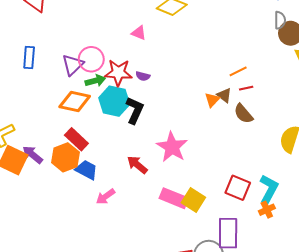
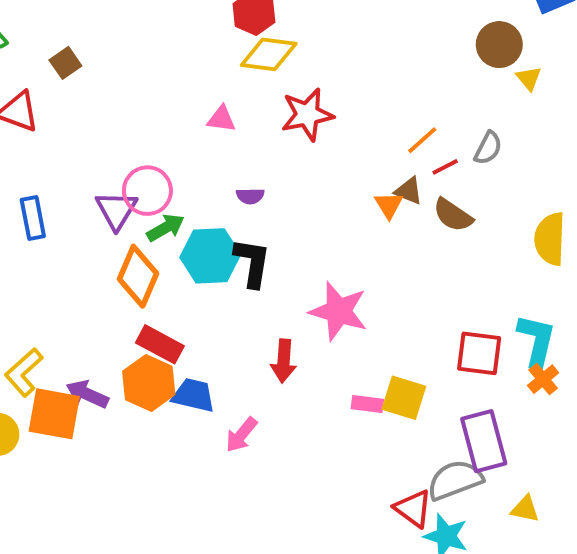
gray semicircle: (280, 20) -> (488, 148), moved, turned 42
red star: (118, 73) -> (307, 115), moved
orange diamond: (75, 102) -> (138, 276), turned -64
red arrow: (137, 165) -> (284, 361), turned -110
pink rectangle: (174, 198) -> (367, 404), size x0.6

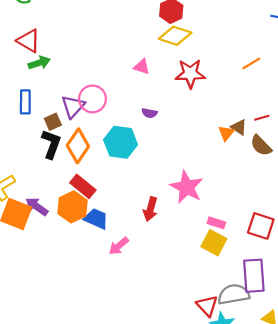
brown square: (65, 63) -> (53, 122), moved
orange line: (422, 140) -> (251, 63), moved
green arrow: (166, 228) -> (39, 63), moved
black L-shape: (252, 263) -> (51, 144), moved
pink rectangle: (367, 404) -> (216, 223), moved

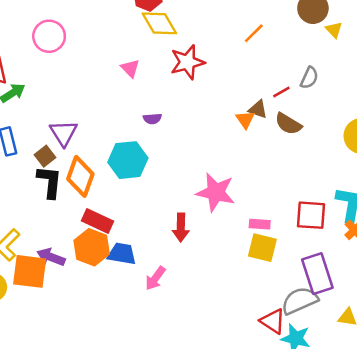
yellow diamond: (175, 36) -> (159, 23), turned 56
pink triangle: (142, 67) -> (130, 68), turned 42
pink circle: (92, 99) -> (49, 36), moved

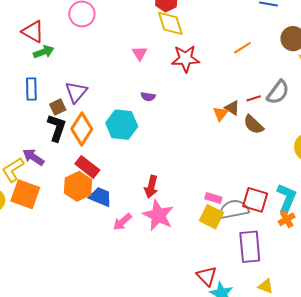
gray semicircle: (309, 78) -> (278, 92), size x1.4
pink star: (216, 192) -> (158, 215), moved
purple arrow: (51, 257) -> (33, 157), moved
gray semicircle: (300, 301) -> (234, 209), moved

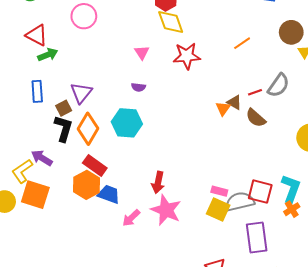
purple semicircle: (148, 97) -> (138, 87), moved

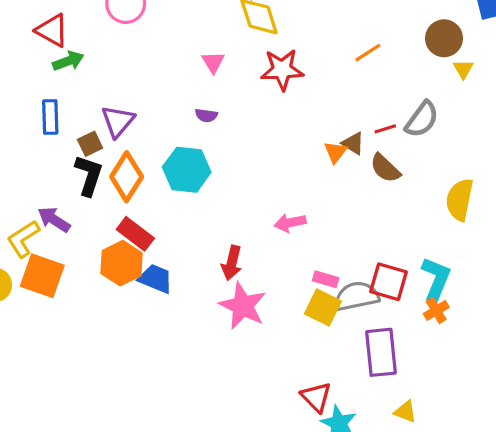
pink arrow: (131, 218) -> (290, 223), moved, turned 30

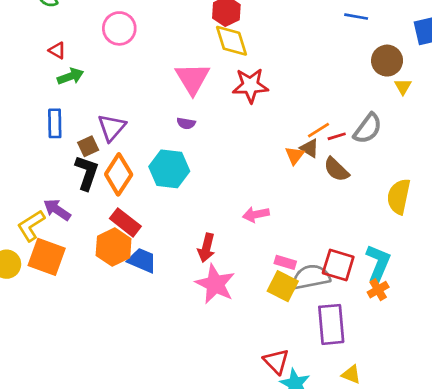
red triangle: (52, 30) -> (57, 50), size x0.6
orange line: (368, 53) -> (318, 130), moved
pink triangle: (213, 62) -> (192, 79), size x1.8

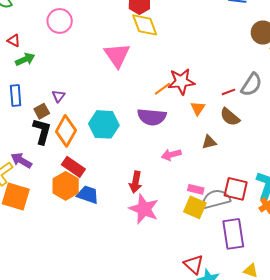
red star: (250, 85) -> (181, 81), moved
purple semicircle: (186, 123) -> (152, 117), moved, size x2.0
purple triangle: (112, 128) -> (59, 96), size x0.6
orange line: (318, 130) -> (162, 89), moved
brown triangle: (310, 148) -> (209, 142), moved, turned -42

